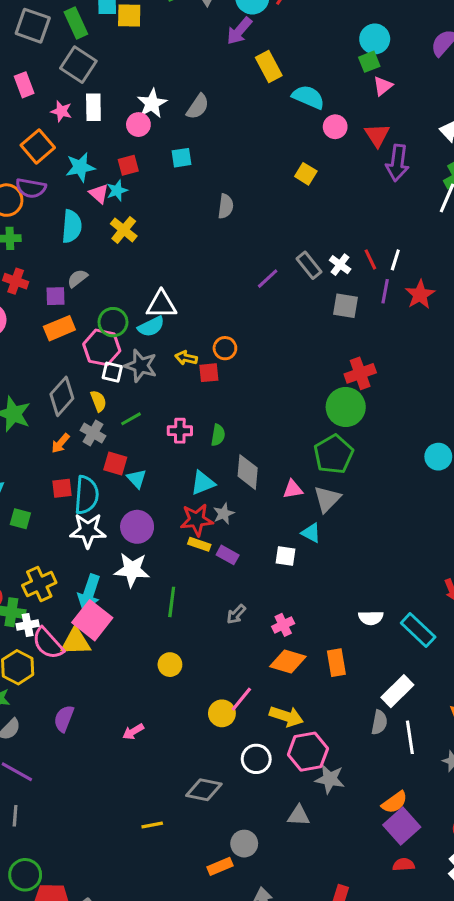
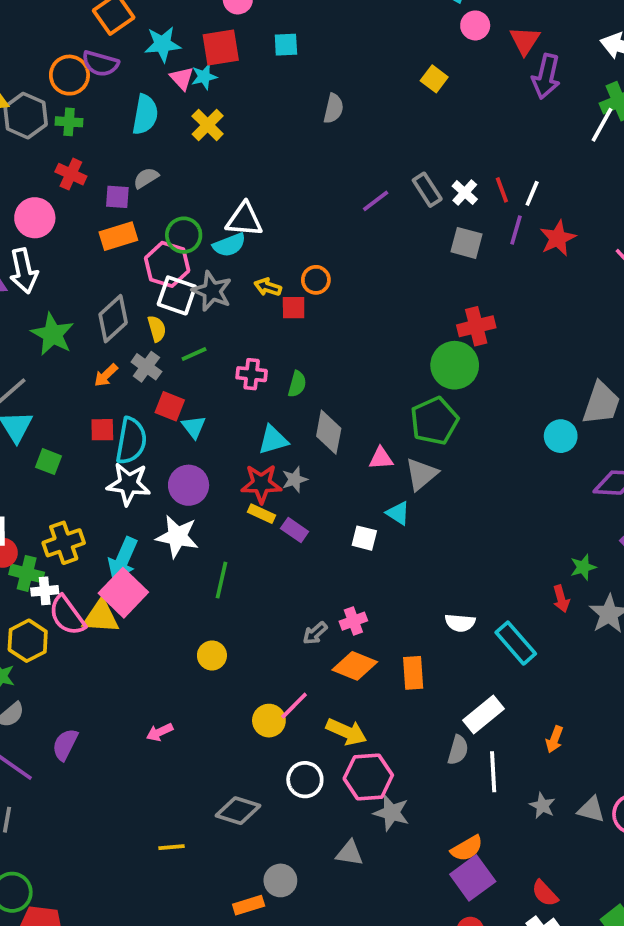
red square: (128, 165) -> (221, 47), size x1.5
white square: (112, 372) -> (177, 295), size x1.5
gray arrow: (236, 614) -> (315, 633), moved
purple semicircle: (64, 719) -> (65, 745), moved

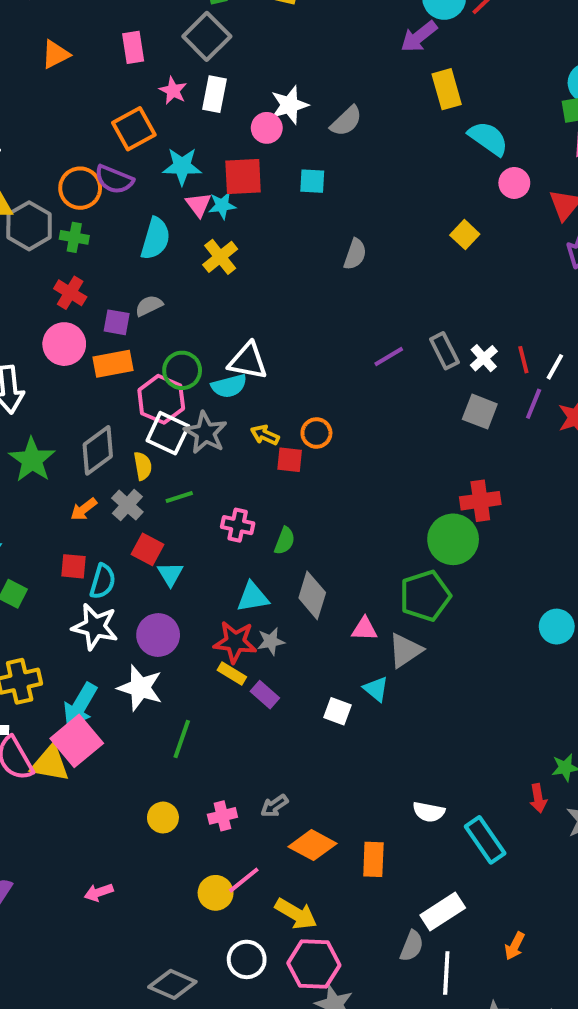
pink circle: (35, 218) -> (64, 344), moved
cyan semicircle: (131, 441) -> (103, 581), size x0.7
pink cross: (353, 621) -> (222, 816), moved

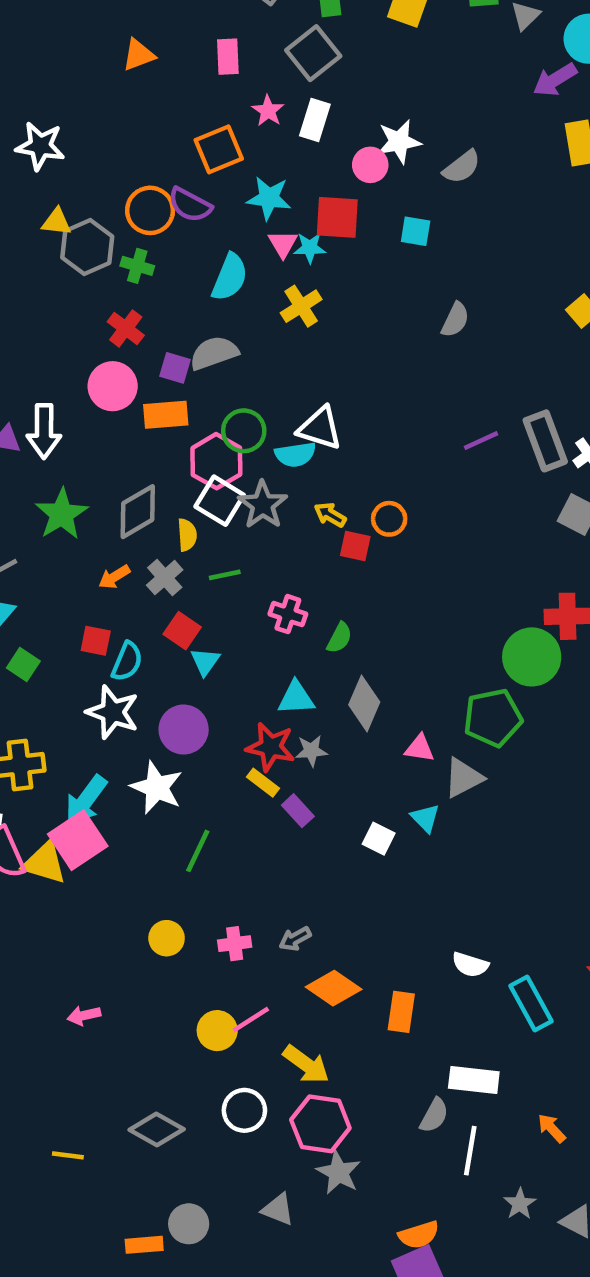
gray semicircle: (149, 306) -> (214, 353), size x1.5
gray rectangle: (444, 351) -> (545, 441), size x1.4
white rectangle: (443, 911) -> (474, 1080), turned 33
orange arrow: (515, 946) -> (552, 1128), turned 104

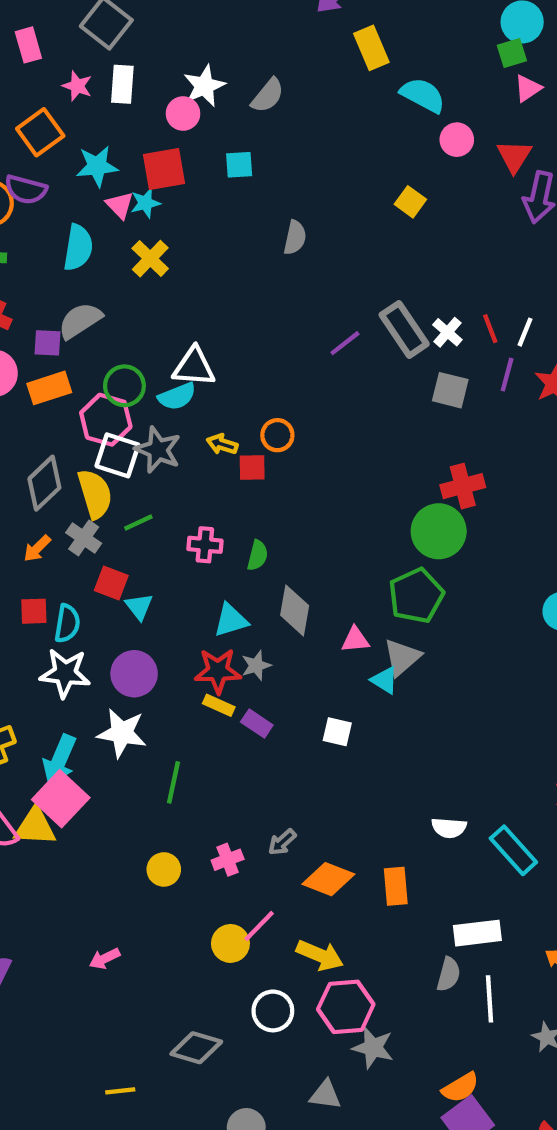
yellow semicircle: (187, 535) -> (95, 494), size x1.6
cyan triangle: (425, 818) -> (385, 680), moved

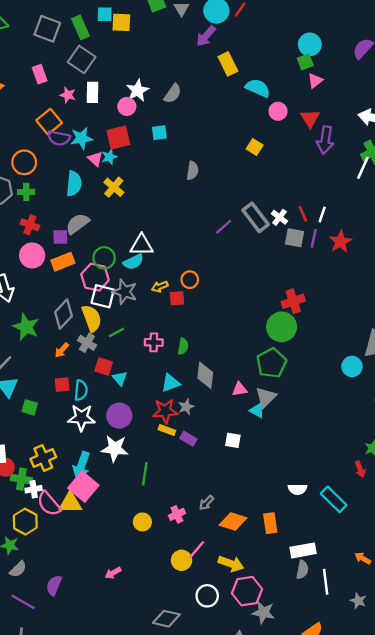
purple semicircle: (26, 190) -> (59, 138), moved
gray square: (450, 390) -> (295, 238), moved
yellow arrow: (222, 444) -> (160, 287), turned -35
white rectangle: (477, 933) -> (303, 550), moved

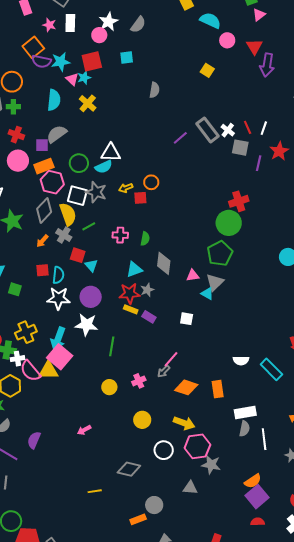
purple line: (314, 238) -> (259, 163), moved
pink hexagon: (95, 277) -> (52, 182), moved
pink line: (197, 550) -> (171, 359), moved

